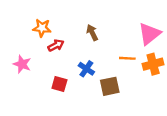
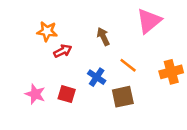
pink triangle: (150, 34) -> (149, 21), moved
orange line: (127, 58) -> (128, 65), moved, turned 35
pink star: (22, 64) -> (35, 94), moved

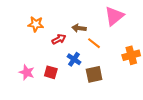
brown arrow: (103, 37) -> (79, 28), turned -56
red arrow: (63, 51) -> (59, 39), moved
orange line: (128, 65) -> (94, 43), moved

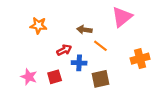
red arrow: (59, 39) -> (64, 50), moved
blue cross: (74, 59) -> (79, 63), turned -32
red square: (51, 72) -> (55, 77), turned -32

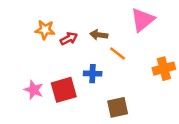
red arrow: (64, 50) -> (69, 39), moved
red square: (55, 77) -> (64, 90), size x1.5
brown square: (100, 79) -> (118, 107), moved

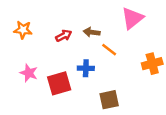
orange star: (45, 30) -> (23, 30), moved
pink star: (34, 90) -> (29, 73), moved

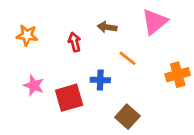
brown arrow: (92, 32) -> (107, 27), moved
red arrow: (64, 36) -> (75, 42), turned -77
brown square: (109, 100) -> (127, 117), turned -36

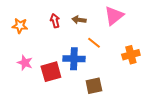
red arrow: (75, 42) -> (55, 21), moved
blue cross: (100, 80) -> (74, 59), size x1.5
brown square: (127, 117) -> (94, 86), turned 36

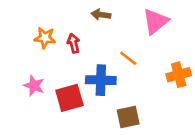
brown arrow: (79, 20) -> (101, 15), moved
red arrow: (55, 21) -> (74, 43), moved
orange star: (20, 26) -> (45, 38), moved

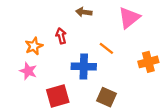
orange star: (45, 38) -> (34, 46), moved, turned -30
red square: (69, 98) -> (58, 96), moved
brown square: (128, 117) -> (106, 97), turned 36

